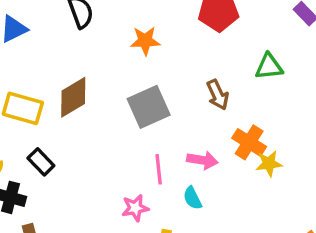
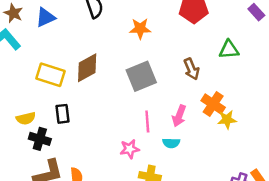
pink arrow: (202, 160) -> (179, 116), turned 100
black rectangle: (41, 162) -> (63, 114), turned 36
cyan semicircle: (192, 198) -> (171, 143), turned -63

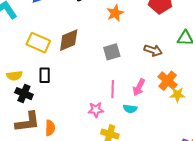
orange star: (140, 28) -> (115, 13), turned -30
brown arrow: (191, 69) -> (153, 50), turned -54
gray square: (141, 76) -> (112, 52), size x0.7

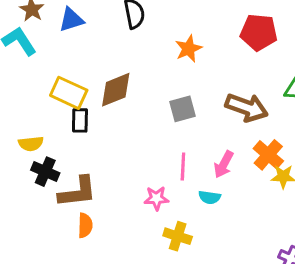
brown arrow: (153, 50) -> (247, 107), size x1.5
black rectangle: (45, 75) -> (80, 120), moved
brown L-shape: (28, 122) -> (78, 192), moved

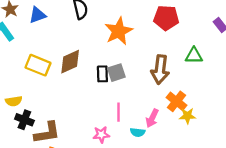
orange star: (188, 49) -> (119, 31), size x1.5
brown arrow: (247, 107) -> (160, 70), turned 80
black rectangle: (80, 120) -> (102, 74), moved
pink arrow: (224, 164) -> (152, 118), moved

